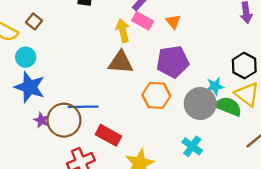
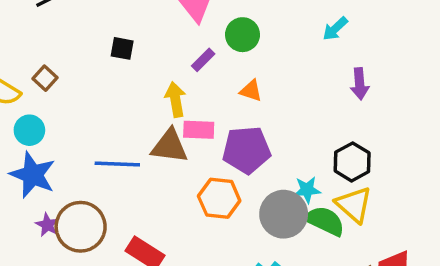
pink rectangle: (143, 21) -> (199, 130), moved, turned -30
orange triangle: (173, 22) -> (251, 91), turned -35
blue line: (83, 107) -> (117, 164), moved

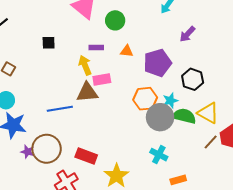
purple rectangle: (203, 60) -> (96, 48), moved, turned 56
purple arrow: (360, 84) -> (187, 34), turned 60
purple pentagon: (247, 150) -> (157, 63), moved
orange hexagon: (219, 198) -> (145, 99), moved
yellow triangle: (354, 205) -> (208, 113), moved

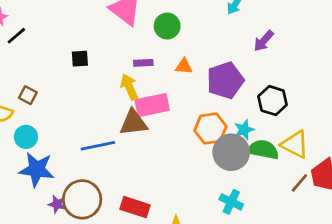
pink rectangle: (102, 80) -> (152, 105), size x1.4

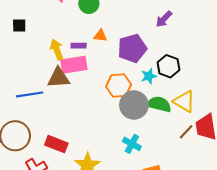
purple rectangle: (143, 63) -> (79, 46), moved
cyan star: (244, 130) -> (149, 76), moved

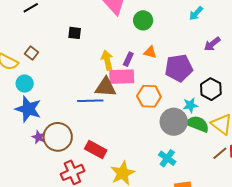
purple rectangle: (79, 46) -> (128, 59), turned -72
cyan star: (149, 76) -> (190, 105), moved
orange hexagon: (119, 85) -> (149, 96), moved
blue line: (30, 94) -> (90, 101), moved

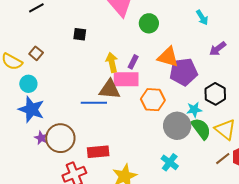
cyan arrow: (196, 13) -> (202, 18), turned -77
orange triangle: (150, 52) -> (168, 57), moved, size x1.6
green semicircle: (198, 124) -> (201, 129), turned 30
red rectangle: (96, 149) -> (98, 152), turned -35

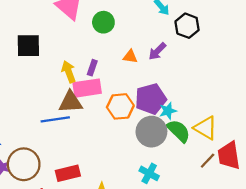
black square: (80, 34) -> (28, 46), size x1.6
purple arrow: (218, 49) -> (157, 51), moved
orange triangle: (168, 57) -> (130, 57), size x0.6
purple pentagon: (184, 72) -> (151, 99), moved
black hexagon: (215, 94) -> (187, 26), moved

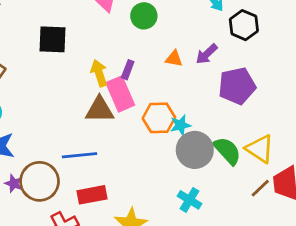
pink rectangle: (87, 88) -> (120, 94), turned 72
purple pentagon: (151, 99) -> (237, 86), moved
cyan star: (168, 111) -> (180, 125), moved
blue line: (55, 119) -> (79, 155), moved

